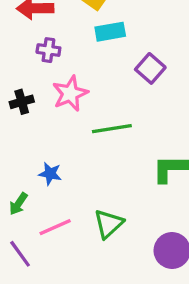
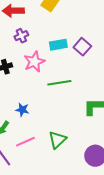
cyan rectangle: (110, 32) -> (58, 45), moved
purple cross: (48, 50) -> (21, 36), turned -32

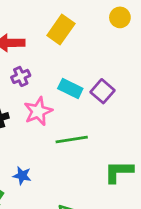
cyan rectangle: (58, 45) -> (70, 89), turned 36

